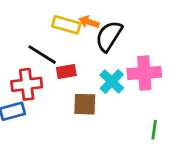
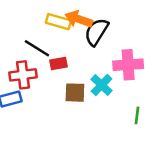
orange arrow: (89, 22) -> (79, 19), size x1.5
cyan cross: (112, 81) -> (102, 85), moved

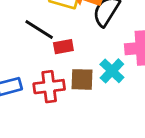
red cross: (23, 75) -> (49, 87), moved

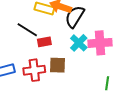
cyan cross: (112, 71) -> (79, 43), moved

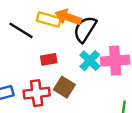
black line: (27, 30) -> (21, 30), moved
brown square: (58, 65) -> (64, 87), turned 30

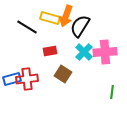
orange arrow: (68, 17) -> (66, 16), turned -90
red cross: (37, 93) -> (27, 79), moved

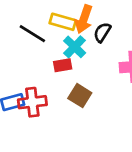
black semicircle: (80, 26) -> (102, 32), size x0.7
cyan cross: (84, 52) -> (75, 47), moved

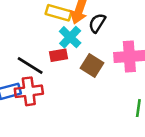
black line: (32, 34) -> (30, 66), moved
brown square: (80, 96) -> (92, 66), moved

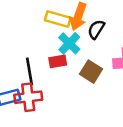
black line: (30, 66) -> (30, 72), turned 48

